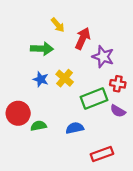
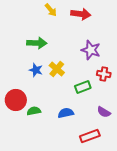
yellow arrow: (58, 25) -> (51, 10), moved
red arrow: (83, 38) -> (81, 14), moved, turned 72
green rectangle: (94, 99) -> (83, 87), size x0.7
purple semicircle: (118, 111) -> (104, 112), moved

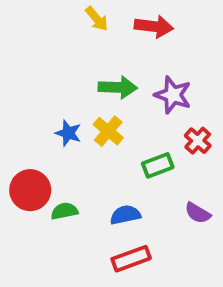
green arrow: (37, 43) -> (118, 87), moved
red cross: (104, 74) -> (198, 141), turned 32
red rectangle: (90, 136) -> (131, 259), moved

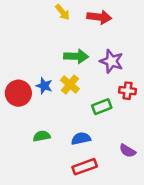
red cross: (198, 141) -> (128, 91), turned -35
red circle: (30, 190) -> (18, 93), moved
purple semicircle: (198, 213) -> (128, 151), moved

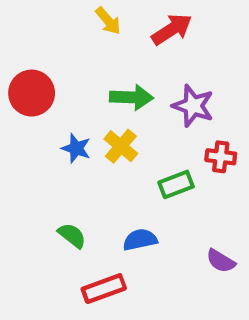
red arrow: (99, 17) -> (172, 29), turned -40
red circle: (18, 93) -> (32, 93), moved
green semicircle: (42, 136) -> (72, 235), turned 49
red rectangle: (85, 167) -> (104, 289), moved

